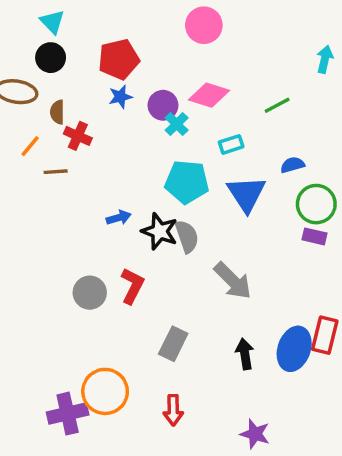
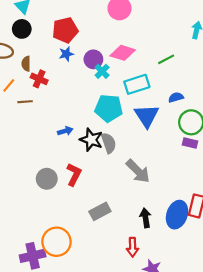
cyan rectangle: (231, 144) -> (137, 84), size x1.6
gray rectangle: (173, 344) -> (100, 211), turned 36
red arrow: (173, 410) -> (132, 247), moved

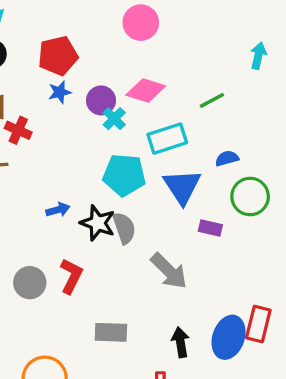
purple rectangle: (190, 143) -> (210, 228), moved
gray rectangle: (100, 211) -> (111, 332), turned 30

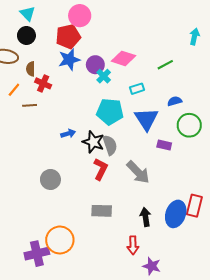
pink circle: (141, 23) -> (80, 16), moved
blue star: (60, 92) -> (69, 59), size x1.5
cyan rectangle: (167, 139) -> (137, 89), size x0.6
red L-shape: (71, 276) -> (101, 169), moved

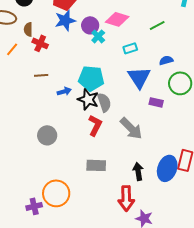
brown line: (30, 105) -> (41, 75), moved
cyan pentagon: (110, 112) -> (91, 78), moved
red arrow: (133, 245) -> (126, 198), size x1.4
purple cross: (37, 254) -> (34, 206), size x0.7

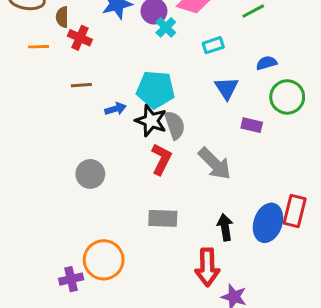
orange line: (12, 49) -> (38, 47), turned 48
blue triangle: (139, 77) -> (227, 88), size x0.7

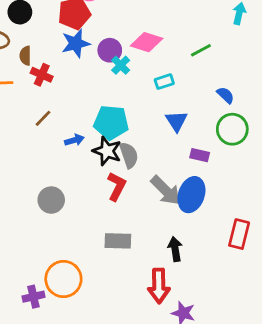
blue semicircle: (266, 63) -> (225, 95), moved, turned 60
brown line: (81, 85) -> (43, 118), turned -42
blue ellipse: (268, 223) -> (191, 195), moved

